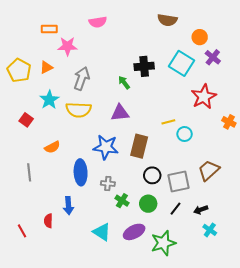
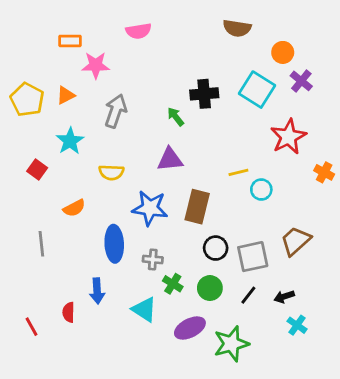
yellow semicircle: (79, 110) -> (111, 172), moved, size x0.7
cyan triangle: (102, 232) -> (144, 309), moved

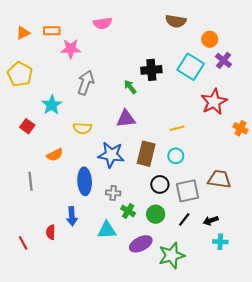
orange triangle: (66, 95) -> (23, 33), moved
cyan circle: (261, 190) -> (176, 156), moved
brown trapezoid: (296, 241) -> (219, 179), turned 50
cyan triangle: (144, 309) -> (107, 230), turned -36
cyan cross: (297, 325) -> (220, 242), turned -32

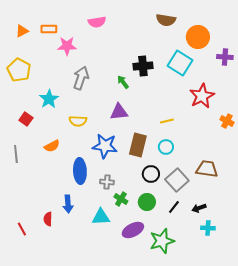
orange circle: (210, 39) -> (198, 37), size x1.5
purple cross: (223, 60) -> (225, 57), moved, turned -35
gray line: (31, 181) -> (16, 154), moved
gray square: (187, 191) -> (177, 180), turned -30

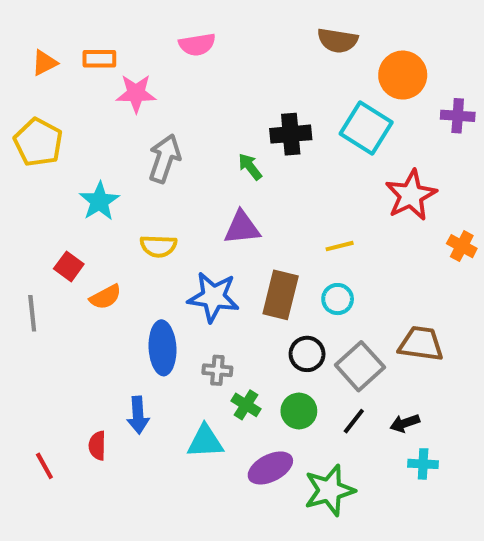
red square: (26, 119) -> (69, 266), moved

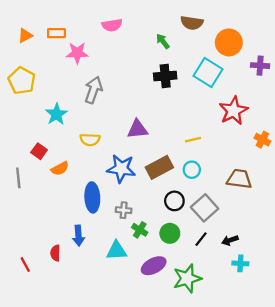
green arrow: (250, 167) -> (163, 41), moved
brown rectangle: (281, 295) -> (159, 167), turned 48
brown trapezoid: (421, 344) -> (239, 179), moved

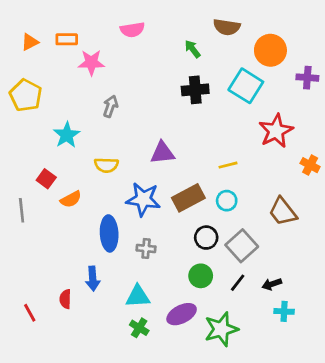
gray arrow: (93, 90) -> (110, 106), size x0.7
brown trapezoid: (239, 179) -> (283, 212), turned -136
green cross: (140, 230) -> (139, 328), moved

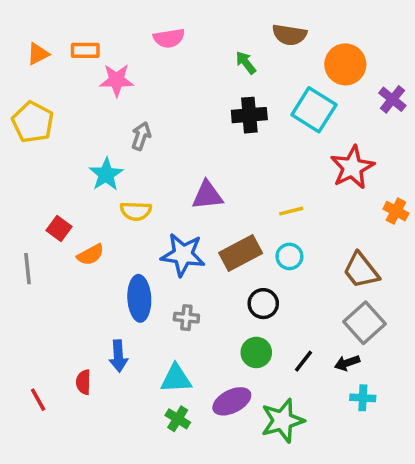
purple cross: (307, 78) -> (392, 99), turned 35
cyan star: (67, 135) -> (106, 174), moved
gray square: (242, 246) -> (365, 323), moved

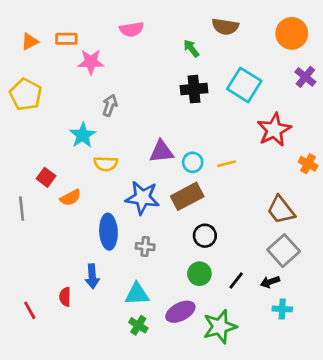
orange circle: (345, 64) -> (292, 33), moved
cyan circle: (289, 256) -> (193, 162), moved

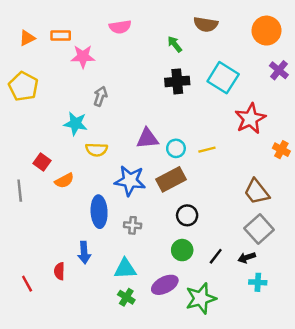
cyan star: (83, 135) -> (75, 124), turned -30

